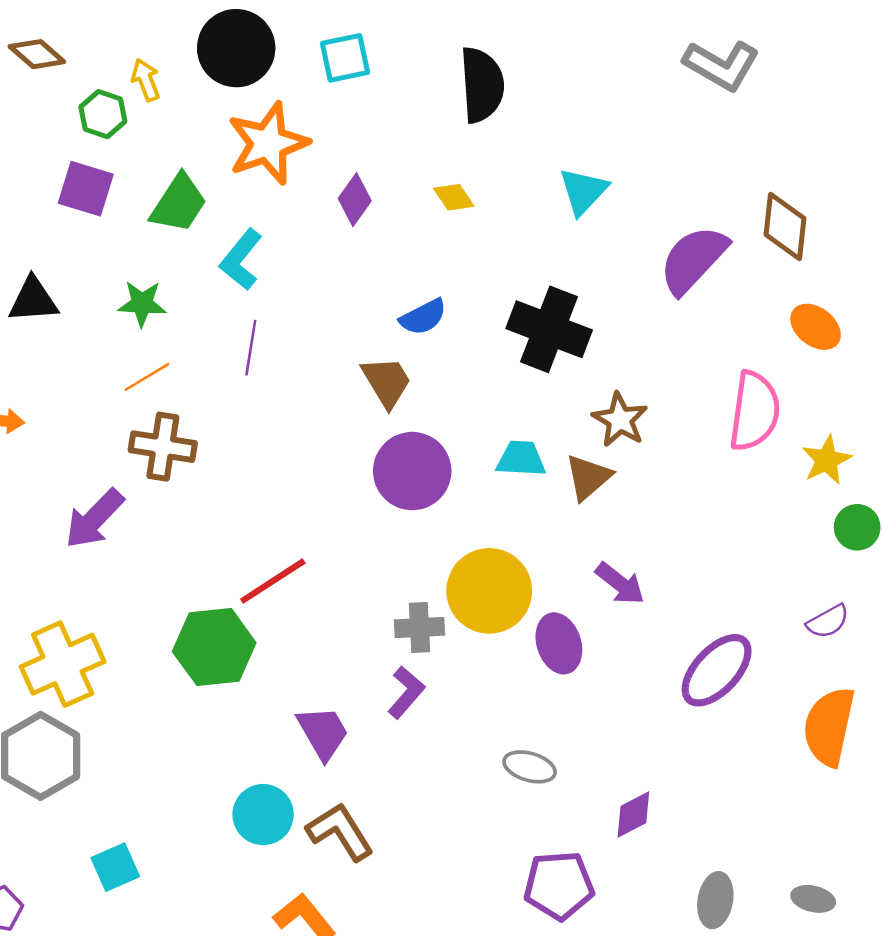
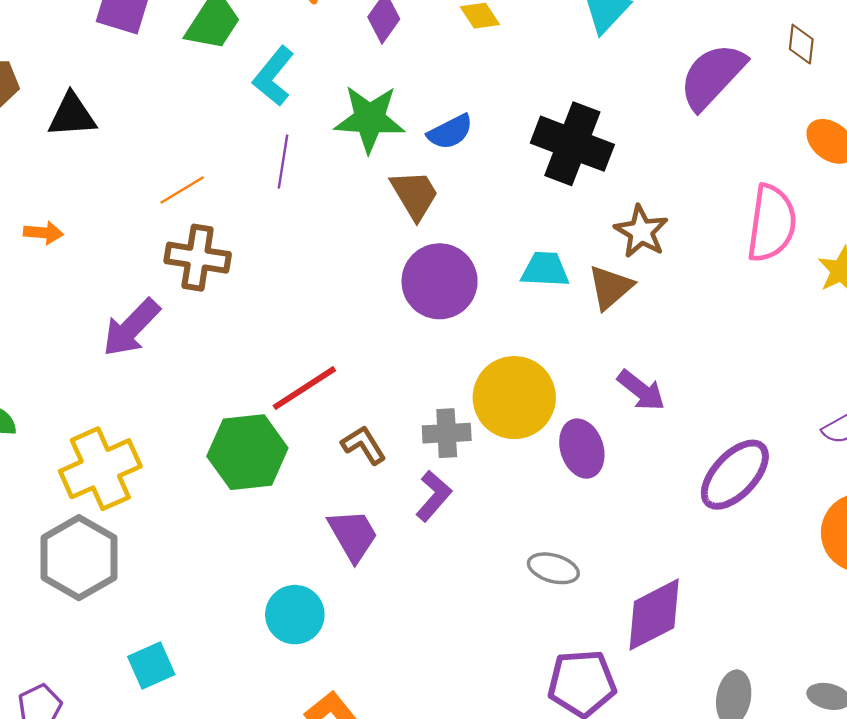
brown diamond: (785, 227) -> (801, 44), size x0.6
green star: (142, 304) -> (370, 119), moved, size x1.5
purple diamond: (633, 815) -> (654, 615), size x1.6
brown L-shape: (340, 832) -> (364, 445), moved, size x0.7

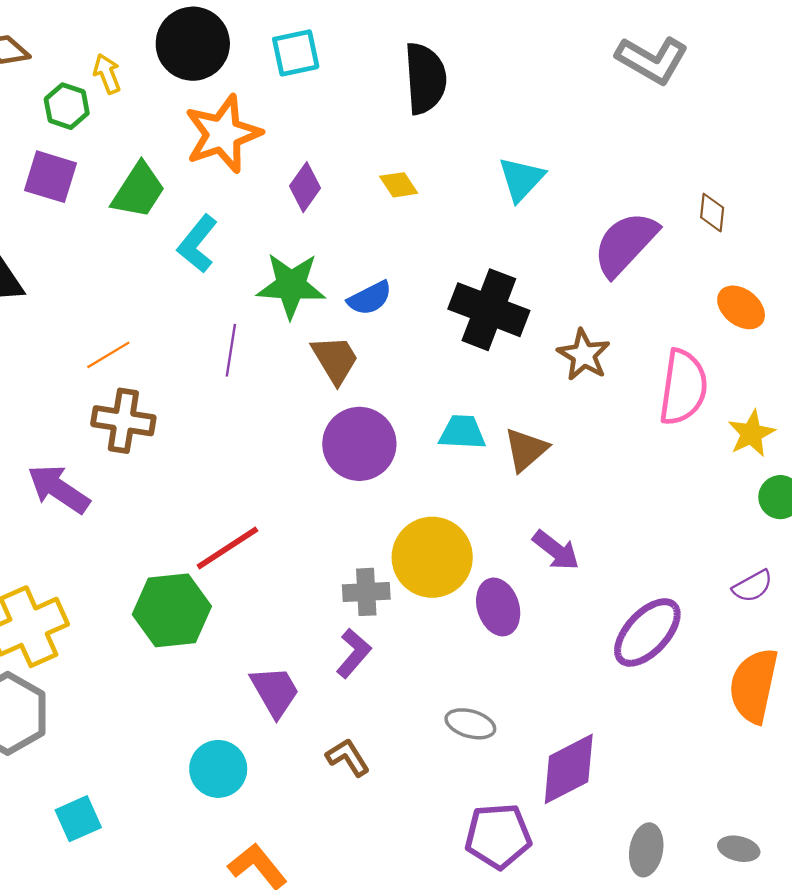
purple line: (283, 162) -> (231, 350), moved
brown star: (641, 232) -> (584, 355), moved
purple arrow: (131, 328) -> (59, 489), turned 80
brown L-shape: (364, 445) -> (348, 757), moved

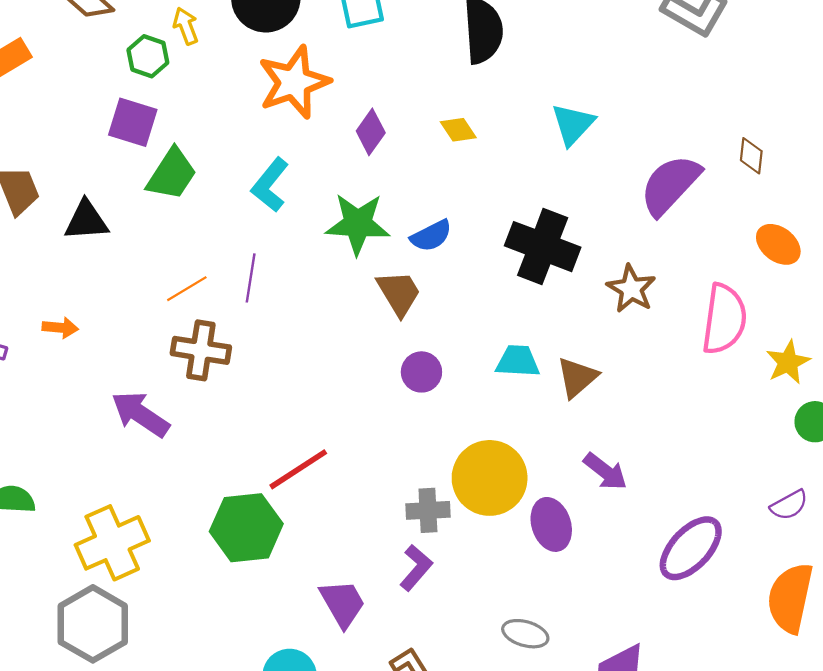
green trapezoid: (138, 191) -> (172, 174), moved
purple line: (231, 350) -> (251, 278), moved
purple circle: (359, 444) -> (421, 372), size x0.6

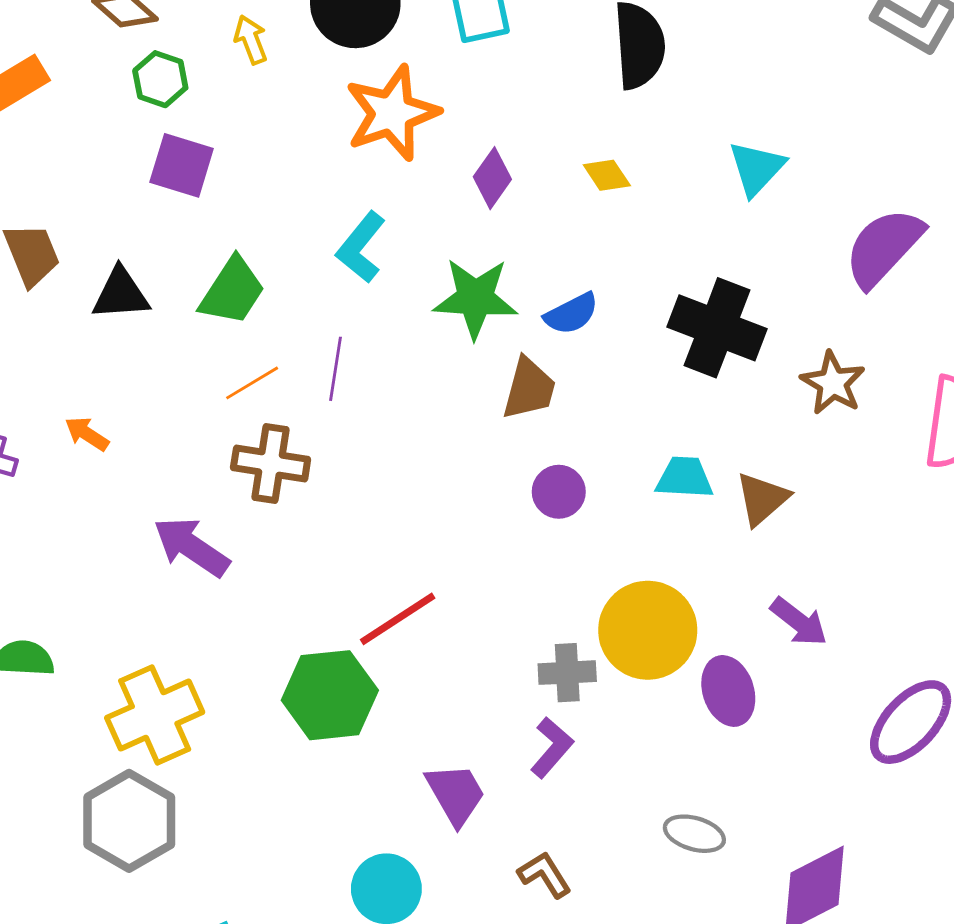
green hexagon: (148, 56) -> (160, 79), moved
green trapezoid: (172, 174) -> (232, 291), moved
brown trapezoid: (399, 293) -> (529, 389), turned 46
orange arrow: (60, 328) -> (87, 434), turned -152

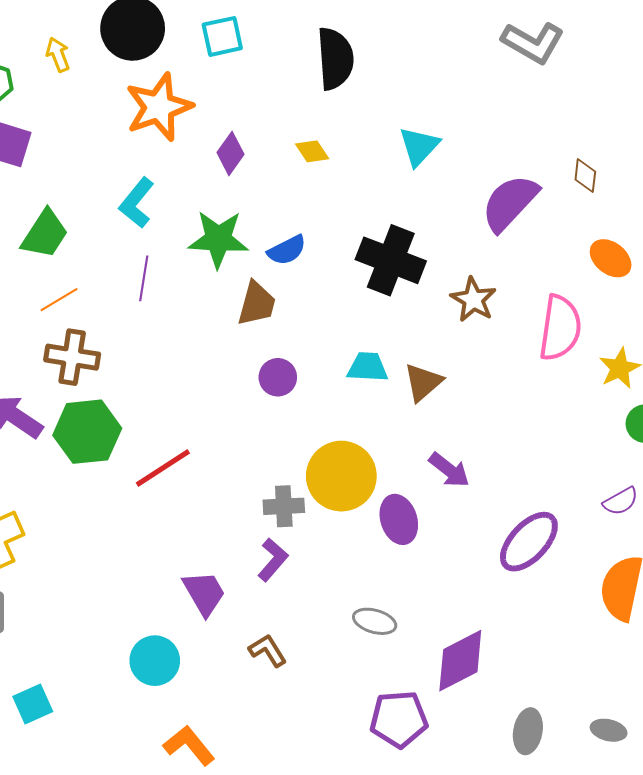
purple line: (336, 369) -> (144, 278), moved
green hexagon: (330, 695) -> (87, 432), moved

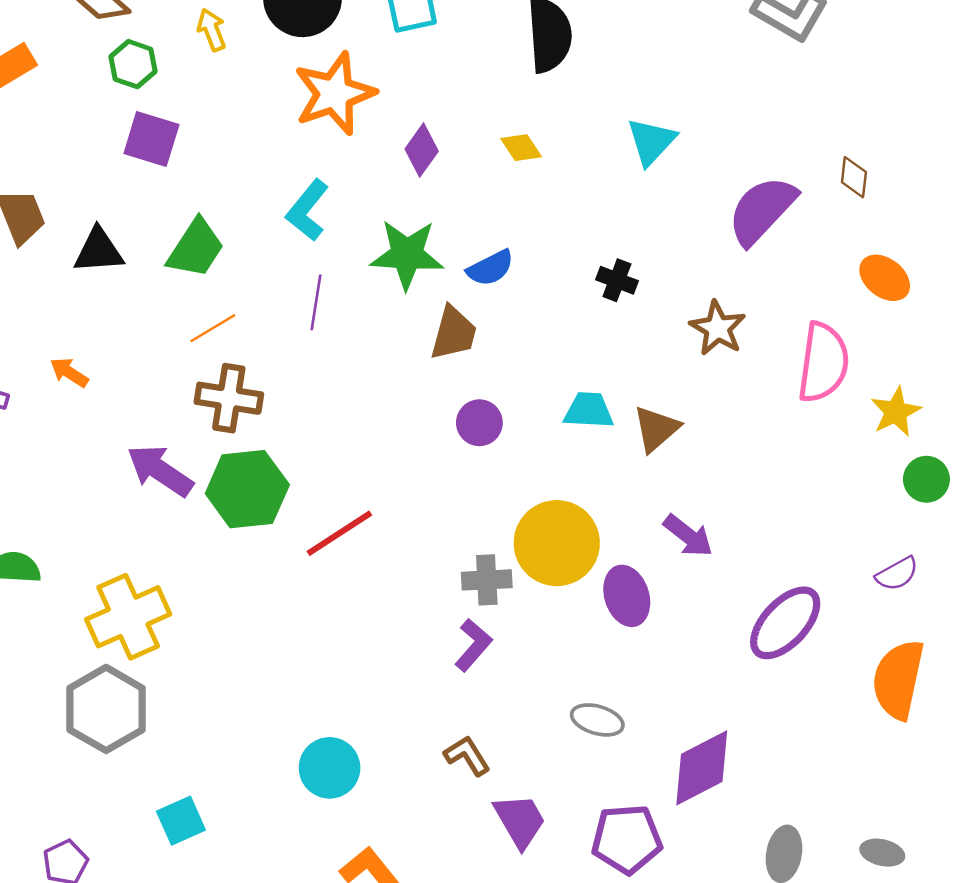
black cross: (391, 260) -> (617, 280), size x0.5
purple trapezoid: (204, 593) -> (520, 821), moved

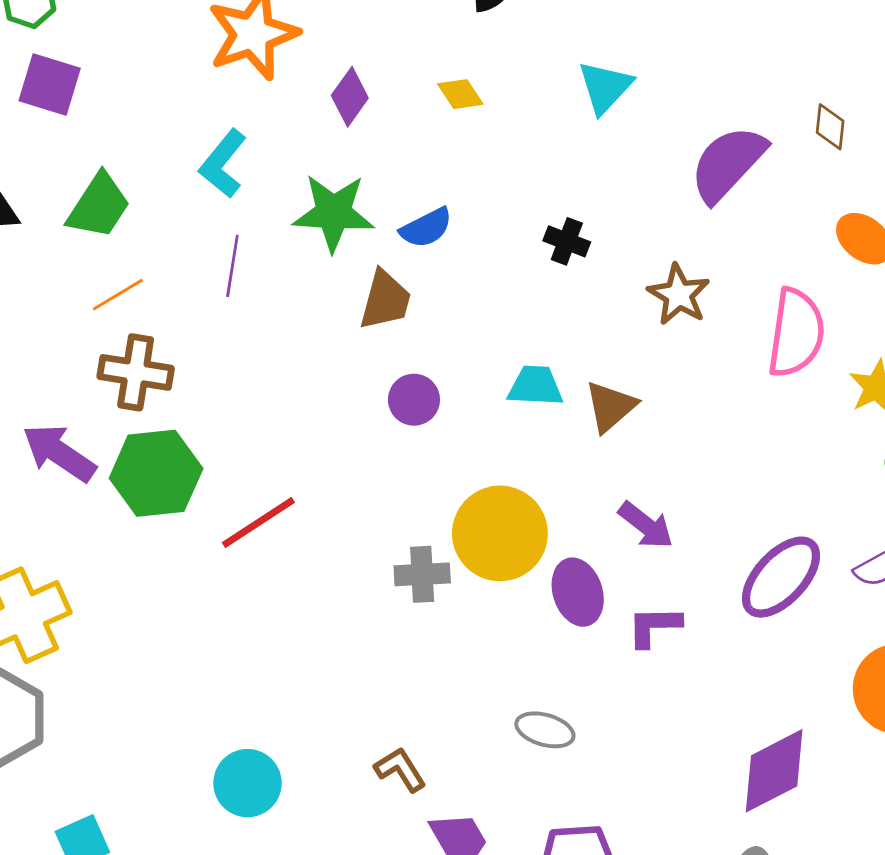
purple ellipse: (785, 623) -> (781, 577), moved
purple L-shape: (473, 645) -> (654, 626), moved, turned -132
purple diamond: (702, 768) -> (774, 771), moved

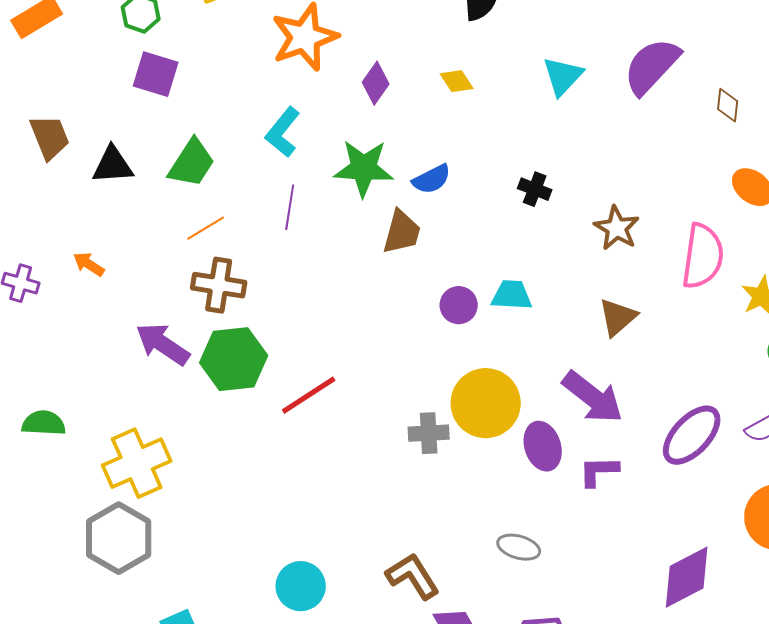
purple semicircle: (728, 164) -> (652, 66), moved
purple circle: (414, 400) -> (459, 305), moved
brown triangle: (610, 407) -> (618, 317), moved
purple arrow: (646, 525) -> (593, 397), size x1.5
brown L-shape: (400, 769) -> (413, 576), size x1.4

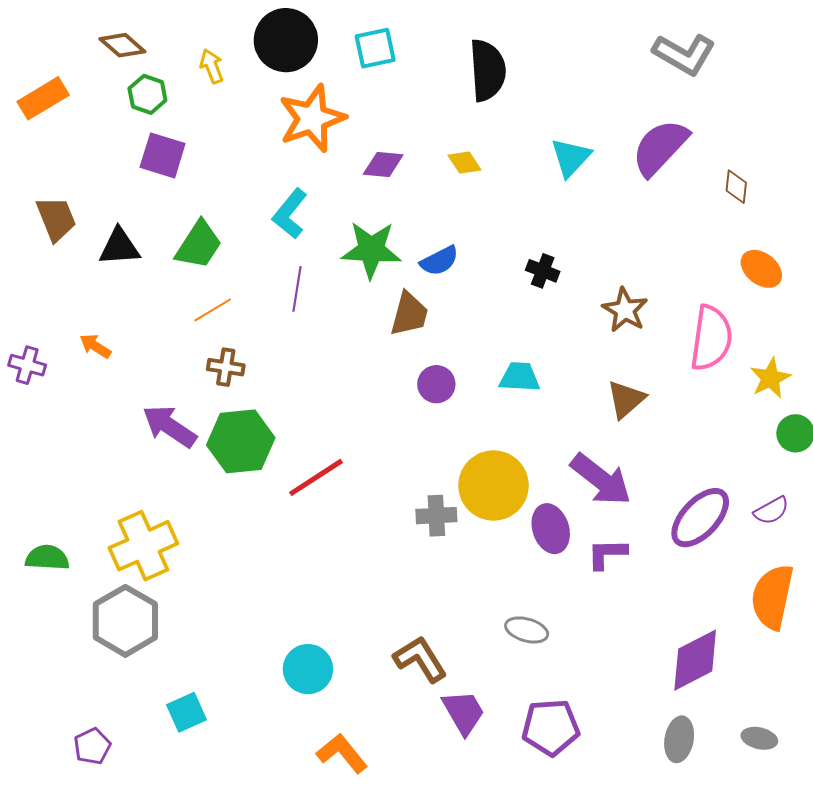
purple diamond: (376, 83) -> (383, 165), turned 60
brown cross: (219, 285) -> (226, 367), size x0.7
purple circle: (459, 305) -> (436, 384), moved
green semicircle: (44, 423) -> (47, 558), moved

